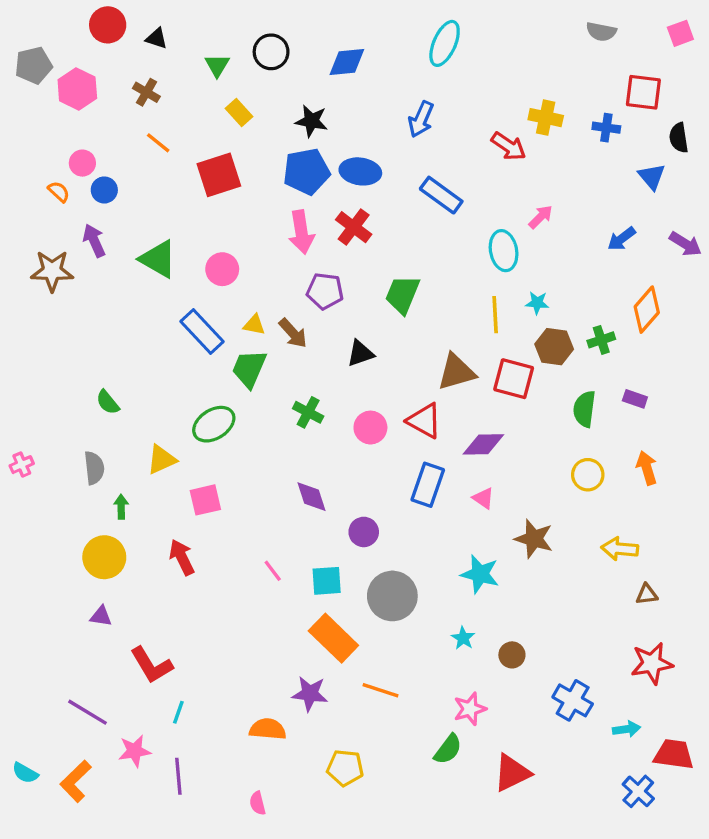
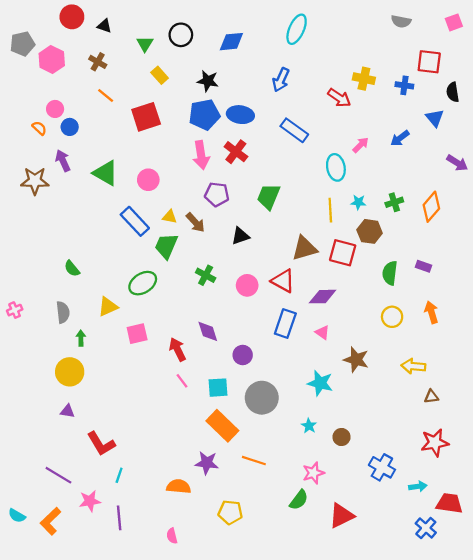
blue arrow: (621, 239) -> (400, 138), moved
green cross: (601, 340) -> (394, 202), moved
red arrow: (182, 557) -> (177, 349), moved

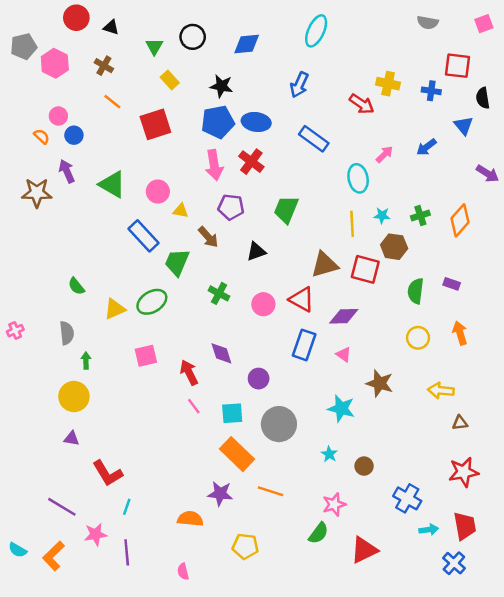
yellow triangle: (170, 217) -> (181, 211), moved
yellow triangle: (108, 307) -> (115, 309), moved
cyan arrow: (418, 486) -> (429, 530), moved
red trapezoid: (449, 503) -> (465, 526), moved, turned 72

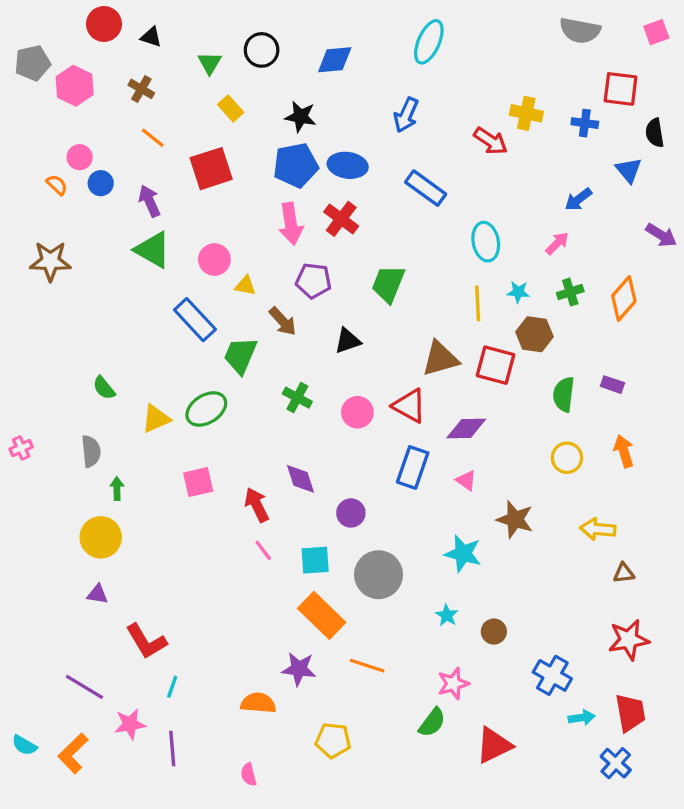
gray semicircle: (428, 22) -> (580, 30), size x1.4
pink arrow: (384, 154) -> (557, 243), moved
purple arrow: (67, 171) -> (149, 201), moved

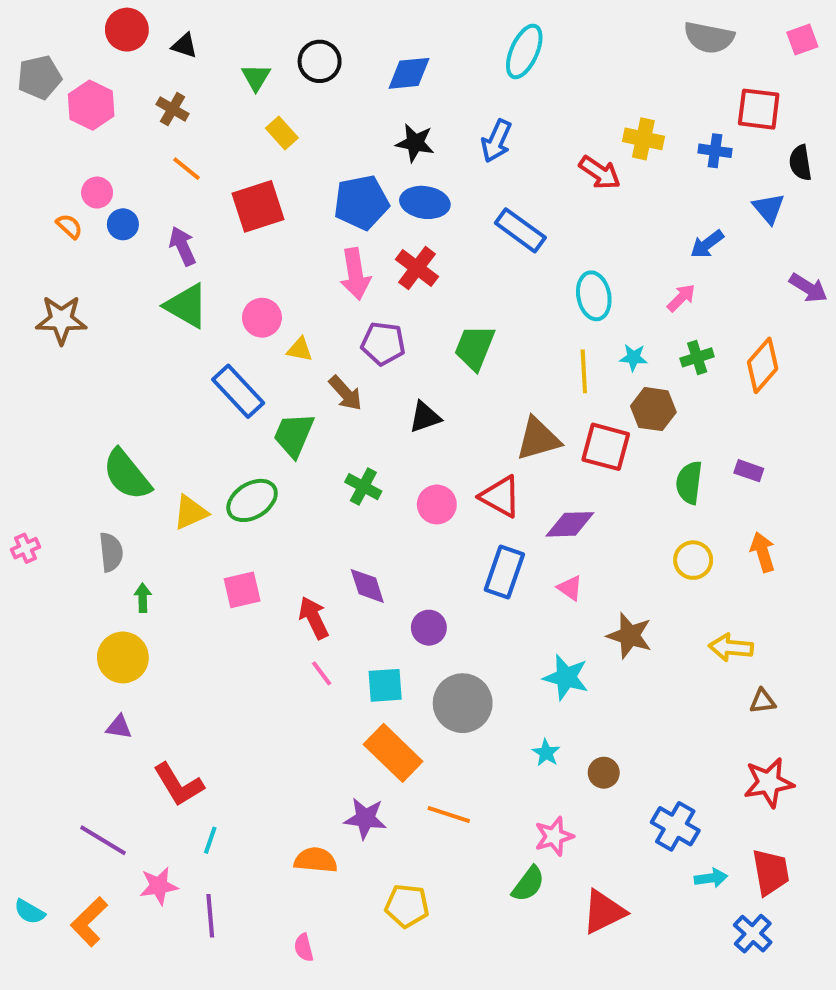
black star: (301, 117) -> (415, 143), moved
green semicircle: (104, 388) -> (127, 475), size x1.8

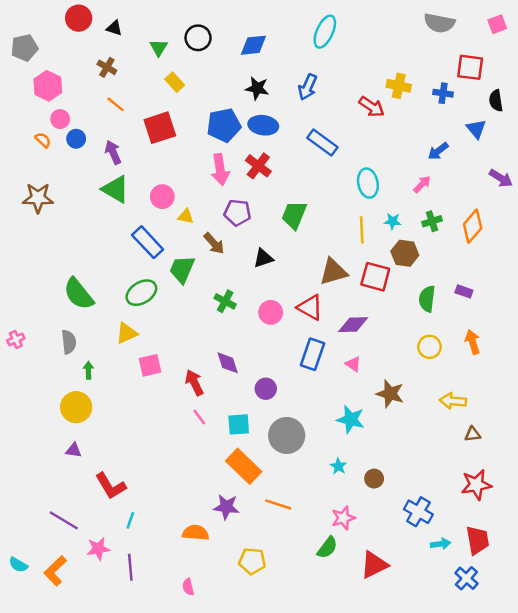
pink hexagon: (91, 105) -> (48, 86), moved
green ellipse: (252, 500) -> (141, 293), moved
yellow triangle: (190, 512) -> (127, 333), moved

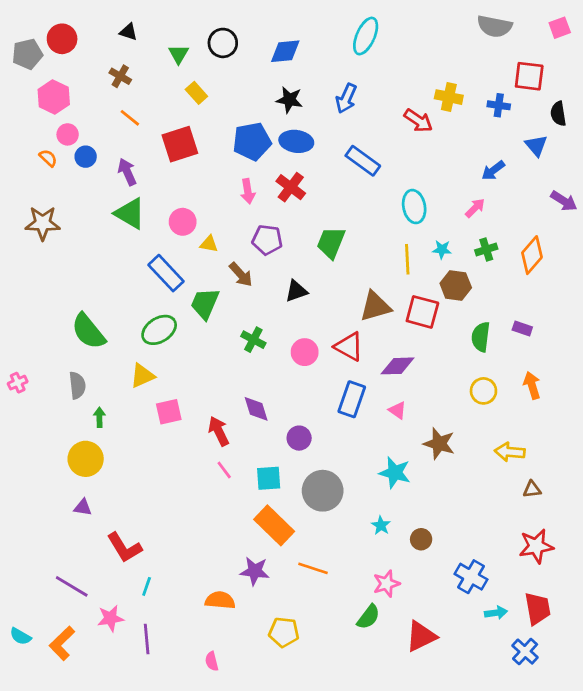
red circle: (79, 18) -> (62, 39), moved
pink arrow: (220, 170) -> (248, 191), size x0.7

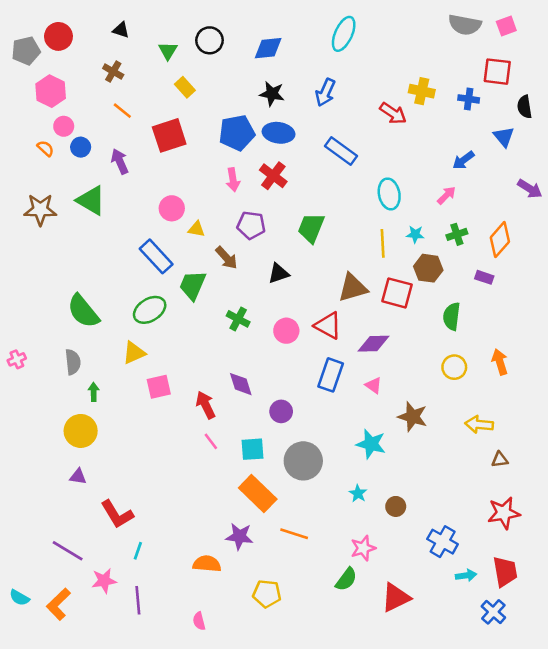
pink square: (560, 28) -> (506, 26), moved
green triangle: (130, 213) -> (91, 200), moved
purple rectangle: (522, 329) -> (484, 277), moved

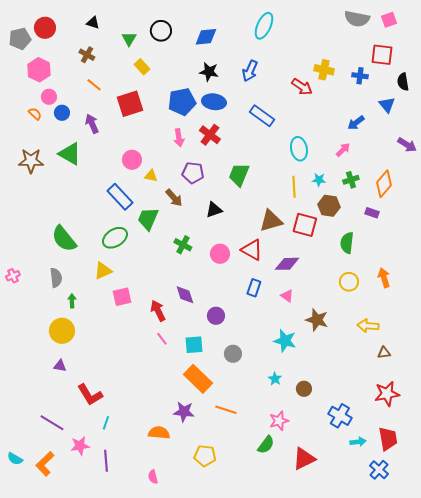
blue rectangle: (331, 375) -> (254, 288), size x0.7
gray circle: (303, 461) -> (233, 354), size x0.6

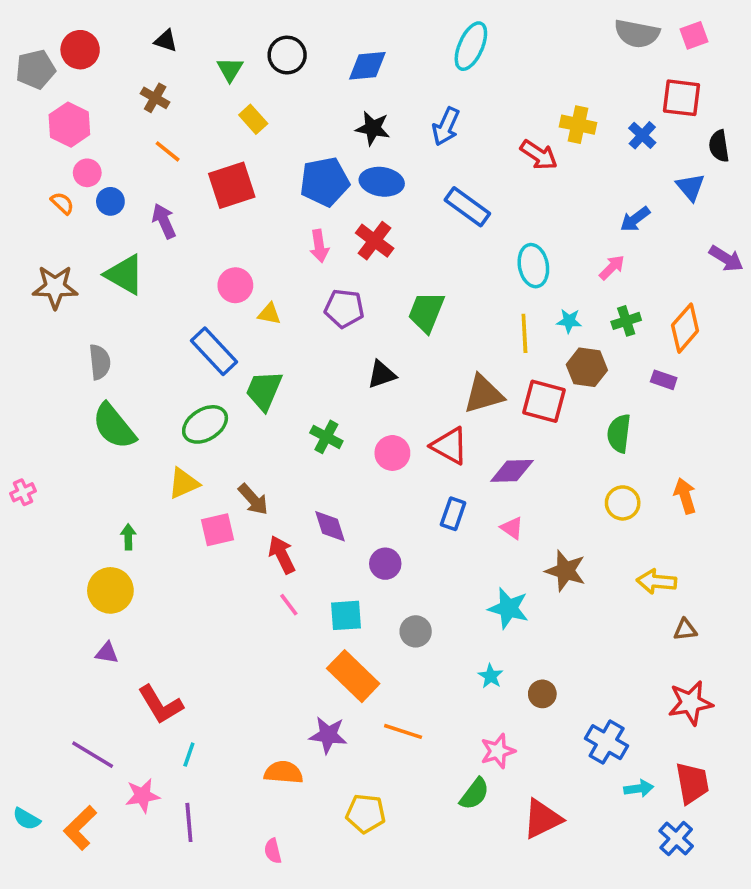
blue cross: (360, 76) -> (642, 135), turned 35
brown arrow: (174, 198) -> (253, 499), moved
gray semicircle: (56, 278) -> (100, 362), moved

